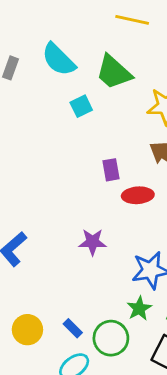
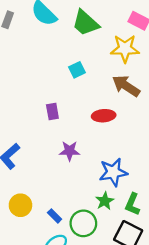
cyan square: (81, 106) -> (77, 70), moved
purple rectangle: (111, 170) -> (52, 111), moved
yellow circle: (27, 330) -> (20, 205), moved

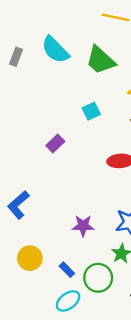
purple rectangle: (52, 111) -> (55, 144), moved, turned 56
purple star: (70, 151) -> (83, 226), moved

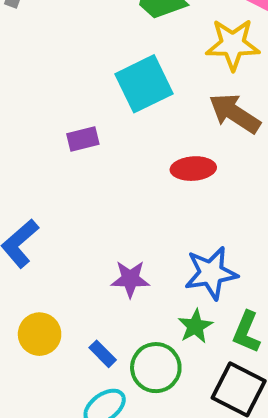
cyan square: (91, 111) -> (144, 84), size x1.8
purple rectangle: (55, 144) -> (83, 139), turned 30

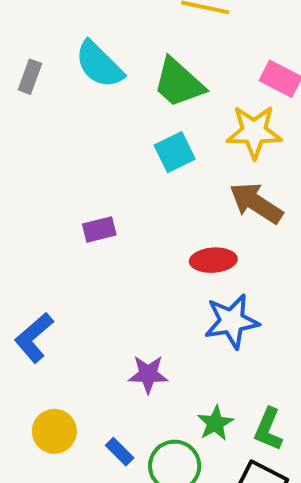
cyan square: (144, 84) -> (175, 152), moved, size x0.7
blue star: (211, 273) -> (232, 321), moved

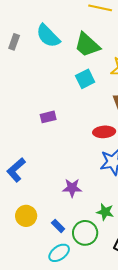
green star: (215, 423) -> (105, 212), turned -30

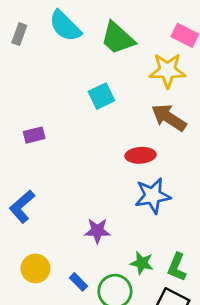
cyan square: (85, 79) -> (101, 96), moved
purple rectangle: (48, 117) -> (34, 135), moved

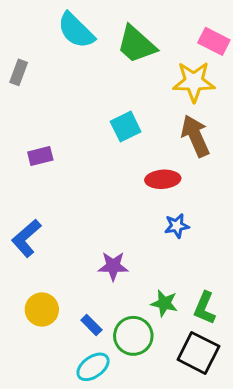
gray rectangle: (19, 34) -> (19, 72), moved
cyan square: (101, 96) -> (126, 127), moved
brown arrow: (169, 118) -> (195, 136), turned 33
blue star: (153, 196) -> (177, 226), size x0.6

